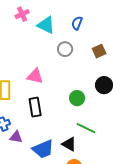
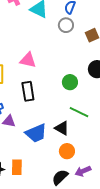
gray circle: (65, 49) -> (66, 25), moved

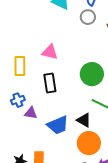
green circle: (70, 82) -> (92, 74), size x1.5
orange circle: (67, 151) -> (89, 143), size x1.5

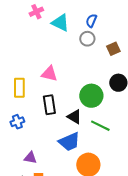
purple triangle: (31, 113) -> (30, 158), moved
black triangle: (84, 120) -> (74, 117), moved
blue trapezoid: (58, 125) -> (69, 142), moved

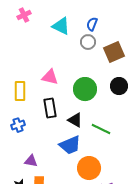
pink cross: (36, 12) -> (24, 15), moved
brown square: (113, 49) -> (114, 52), size x1.5
green circle: (91, 96) -> (85, 89), moved

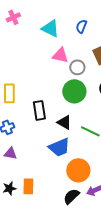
gray circle: (88, 42) -> (77, 67), moved
pink triangle: (50, 77) -> (60, 55), moved
purple triangle: (31, 161) -> (10, 153), moved

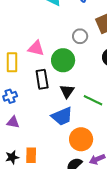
pink triangle: (60, 55) -> (36, 48), moved
green circle: (74, 91) -> (63, 60), moved
black triangle: (64, 122) -> (67, 91), turned 35

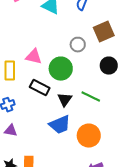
black rectangle: (42, 79) -> (40, 88), turned -54
green line: (93, 100) -> (91, 97), moved
orange circle: (81, 139) -> (89, 136), moved

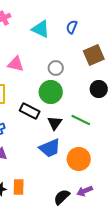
gray circle: (78, 45) -> (56, 68), moved
pink triangle: (34, 57) -> (16, 64), moved

